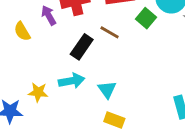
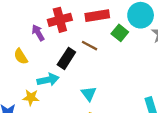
yellow semicircle: (22, 31) -> (21, 56), moved
cyan arrow: (72, 81) -> (48, 80), moved

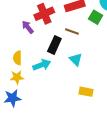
yellow semicircle: (21, 56) -> (17, 58), moved, turned 40
cyan triangle: (89, 94) -> (76, 59), moved
yellow star: (31, 97) -> (17, 77), moved

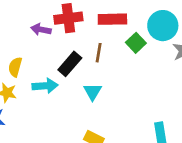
purple arrow: (28, 27) -> (41, 30), turned -56
brown line: (72, 31) -> (99, 53), turned 64

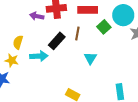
cyan triangle: (93, 92) -> (90, 58), moved

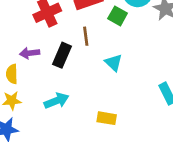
purple arrow: (37, 16) -> (30, 53), moved
cyan arrow: (39, 56) -> (56, 101), moved

